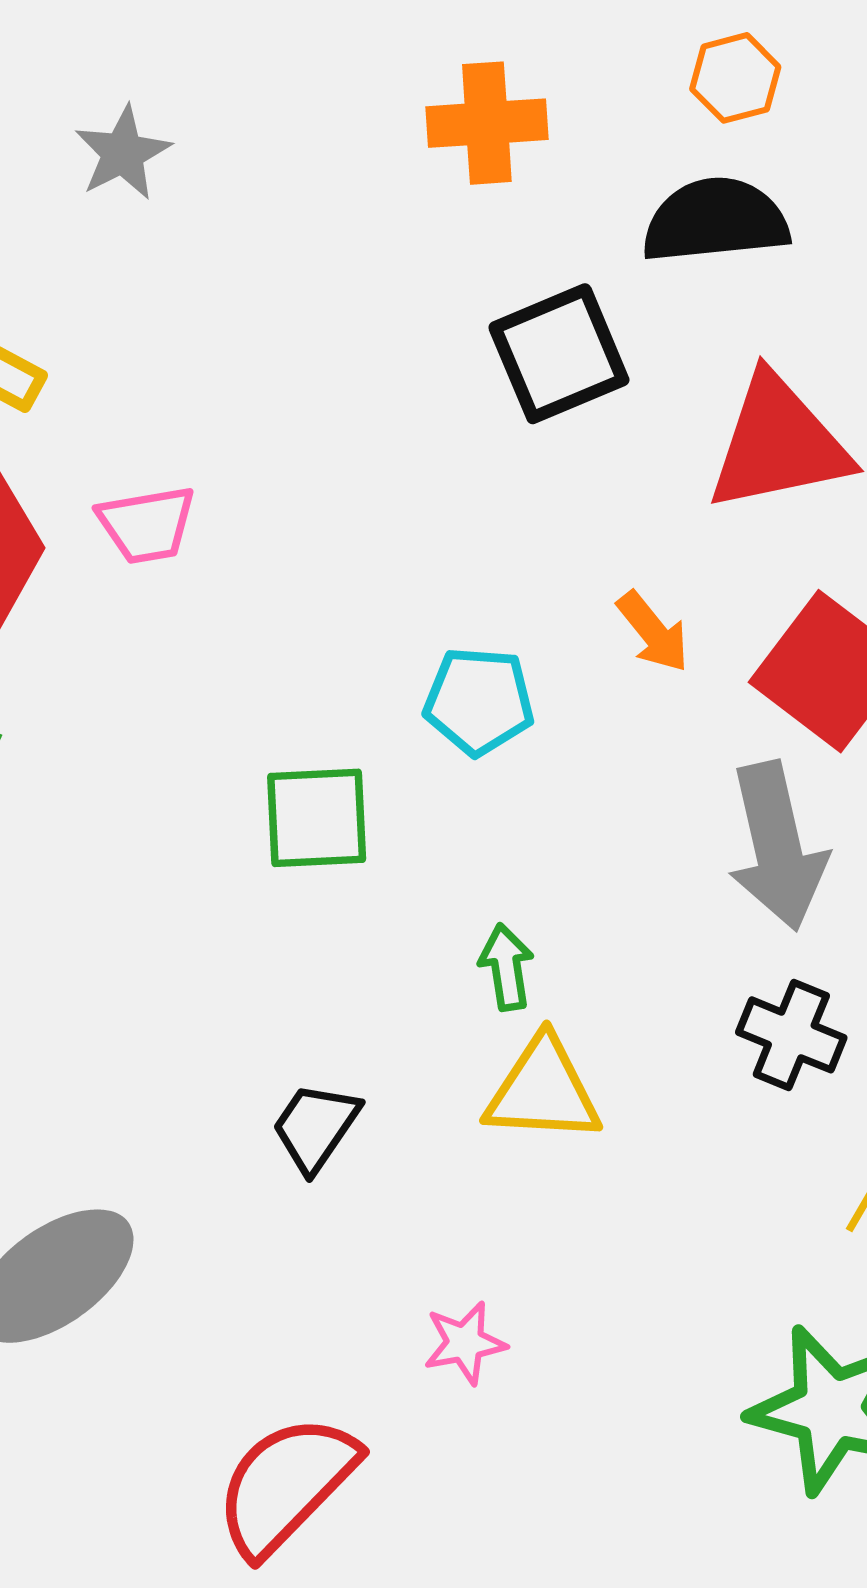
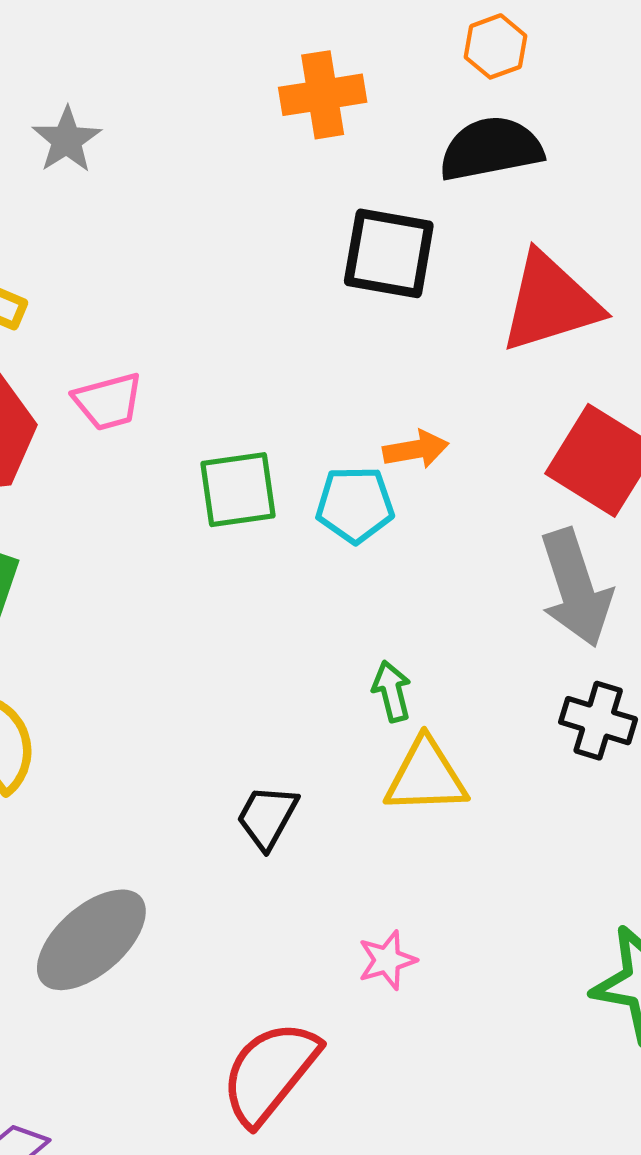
black square: (559, 354) -> (389, 253), turned 38
orange arrow: (653, 632) -> (416, 449), moved, turned -56
green square: (317, 818) -> (238, 490), moved

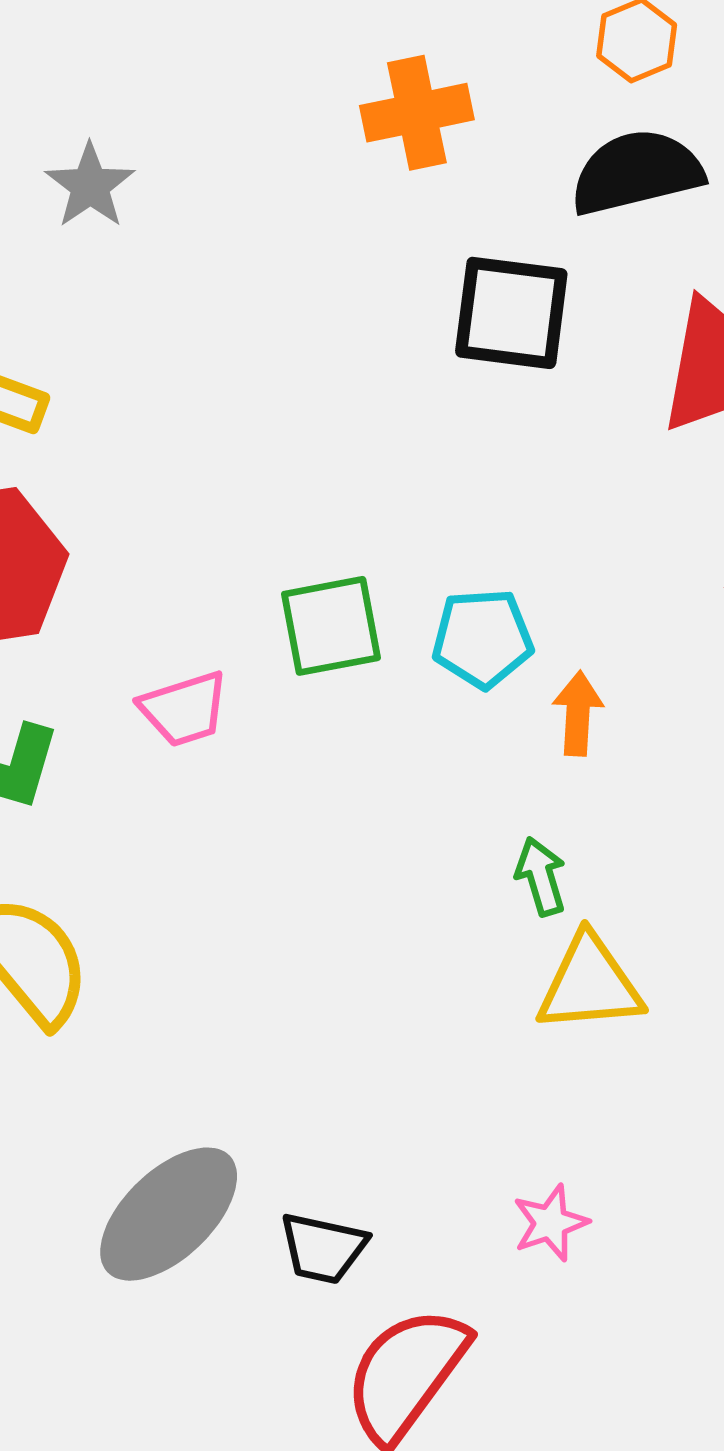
pink trapezoid: (108, 401) -> (184, 709), moved
orange arrow: (416, 449) -> (578, 713), moved, turned -74
black trapezoid: (267, 817) -> (323, 1248), moved, turned -104

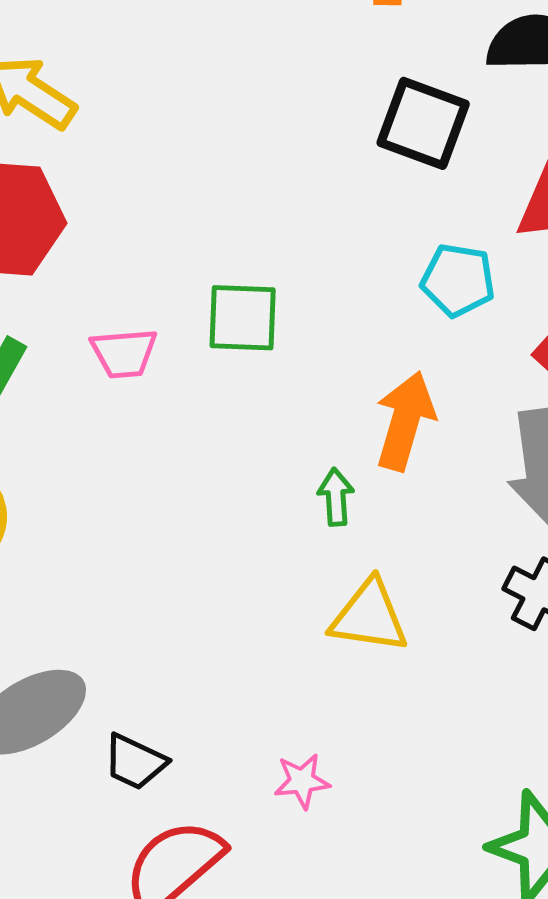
cyan pentagon: (482, 638) -> (458, 280), moved
orange arrow: (578, 713) -> (405, 421), size x1.6
green arrow: (541, 877) -> (336, 497), moved

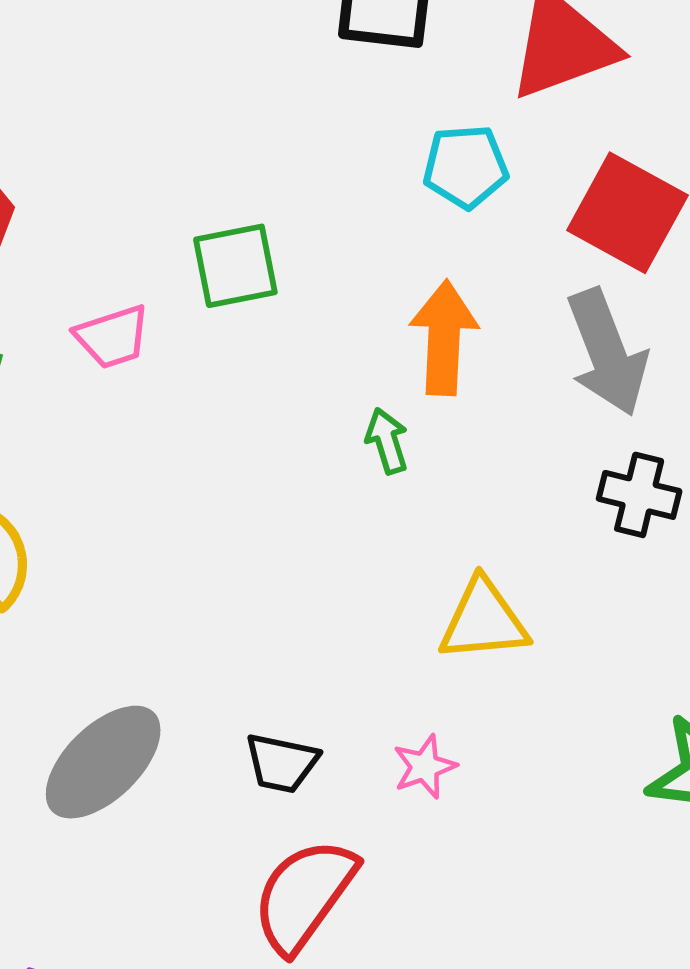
yellow triangle: (369, 616) -> (483, 620), moved
black trapezoid: (135, 762) -> (282, 763), moved

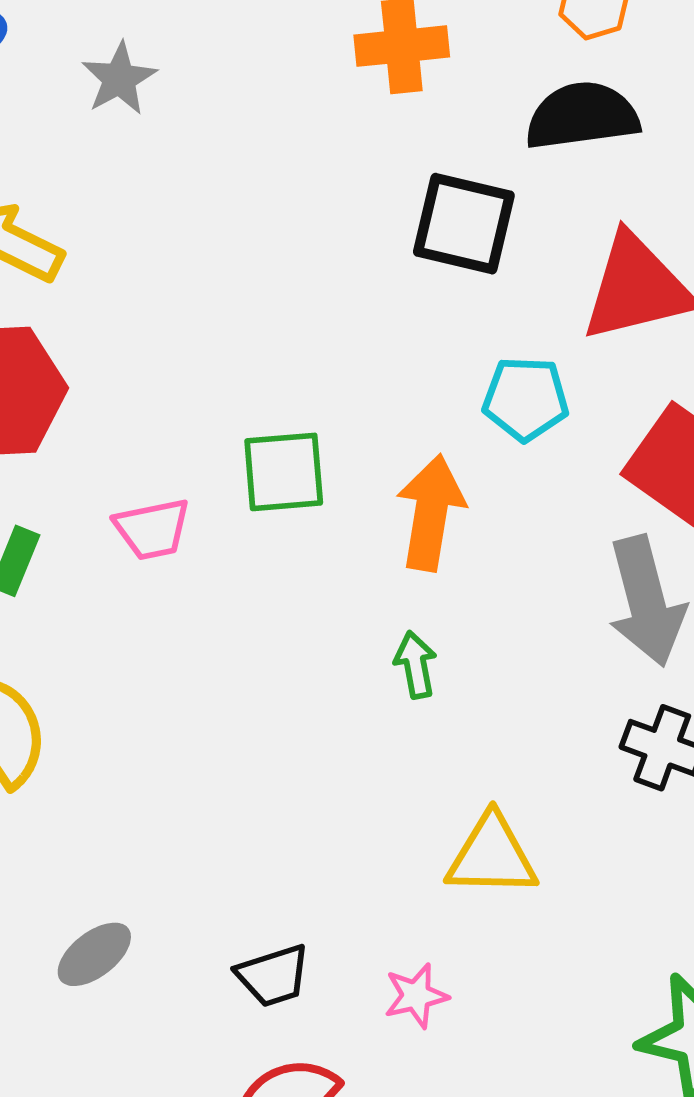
orange arrow: (444, 338) -> (431, 513), moved
gray ellipse: (103, 762) -> (94, 954), size x0.6
black trapezoid: (282, 763) -> (273, 976), turned -36

